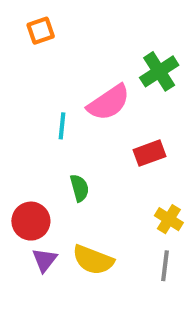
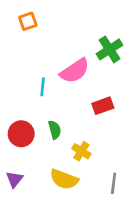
yellow cross: (169, 219) -> (81, 151), moved
red circle: (31, 221) -> (21, 134), moved
purple triangle: (45, 260) -> (14, 179), moved

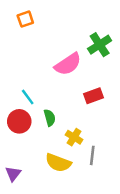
cyan line: (43, 87) -> (28, 97), moved, turned -42
purple triangle: (14, 179) -> (13, 174), moved
gray line: (114, 183) -> (92, 155), moved

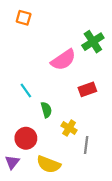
orange square: (25, 19) -> (24, 18), turned 35
red circle: (19, 121) -> (26, 138), moved
yellow semicircle: (58, 163) -> (49, 164), moved

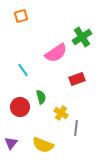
orange square: (24, 18) -> (21, 16), turned -32
cyan line: (26, 90) -> (23, 70), moved
red circle: (26, 138) -> (20, 107), moved

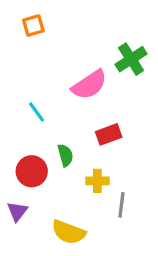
red rectangle: (77, 79) -> (109, 134), moved
yellow cross: (61, 113) -> (97, 181), turned -32
purple triangle: (11, 143) -> (17, 211), moved

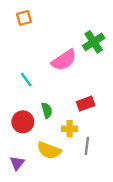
red rectangle: (109, 134) -> (86, 104), moved
purple triangle: (17, 211) -> (17, 163), moved
yellow semicircle: (69, 232) -> (49, 150), moved

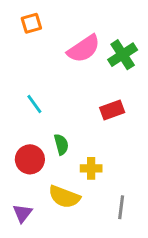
pink semicircle: (64, 60) -> (84, 49), moved
red rectangle: (86, 104) -> (112, 110), moved
gray line: (87, 146) -> (121, 207), moved

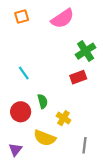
pink semicircle: (84, 49) -> (62, 19), moved
green cross: (123, 55) -> (86, 51), moved
yellow cross: (91, 168) -> (64, 118), turned 32

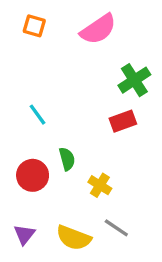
orange square: (22, 16) -> (34, 26), turned 32
yellow semicircle: (45, 138) -> (74, 238), moved
gray line: (84, 145) -> (116, 228), moved, turned -63

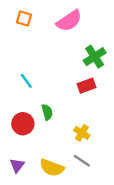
yellow cross: (100, 185) -> (82, 133), moved

